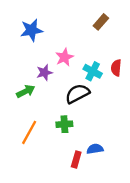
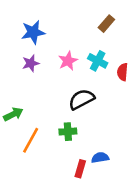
cyan cross: (93, 71) -> (98, 61), moved
purple star: (44, 73) -> (31, 63), moved
green arrow: (26, 91) -> (13, 114), moved

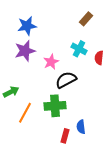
pink star: (68, 61) -> (51, 62), moved
purple star: (31, 63) -> (25, 51), size x1.5
green cross: (68, 132) -> (55, 106), size x1.5
blue semicircle: (100, 158) -> (81, 127), turned -88

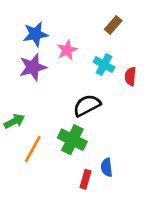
pink star: (51, 62) -> (67, 50), moved
green cross: (55, 106) -> (72, 140), turned 30

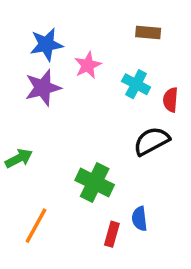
brown rectangle: (113, 25) -> (148, 32), turned 54
black semicircle: (87, 105) -> (152, 141), moved
orange line: (33, 149) -> (36, 226), moved

